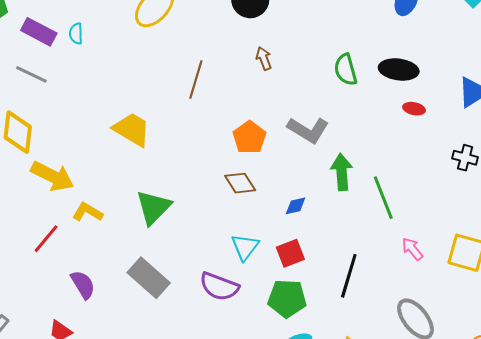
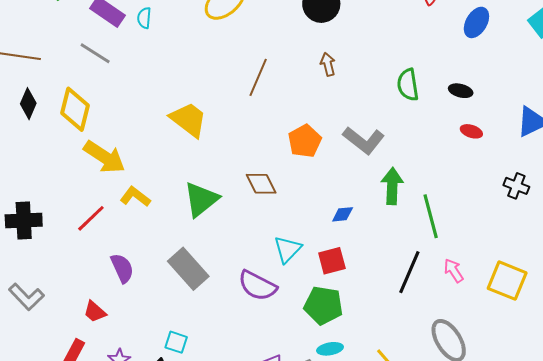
black ellipse: (399, 69) -> (461, 91), size x0.6
brown diamond: (240, 183) -> (261, 184), moved
black line: (349, 276) -> (409, 272), moved

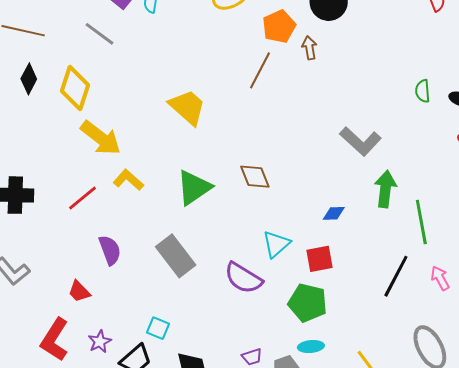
brown arrow: (328, 64) -> (309, 48), moved
green semicircle: (408, 85) -> (423, 91), moved, size x0.7
orange pentagon: (305, 141) -> (279, 26), moved

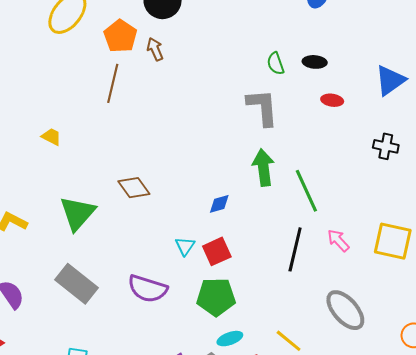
yellow trapezoid: (187, 107) -> (51, 137), size x0.5
gray L-shape: (360, 141) -> (262, 107), moved, turned -123
cyan triangle: (276, 244) -> (185, 246), moved, size x0.7

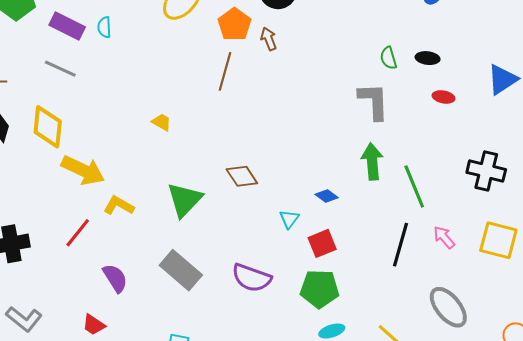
black cross: (386, 146) -> (486, 171), moved, size x1.5
blue diamond: (219, 204) -> (327, 196), turned 50
cyan triangle: (185, 246) -> (289, 219), moved

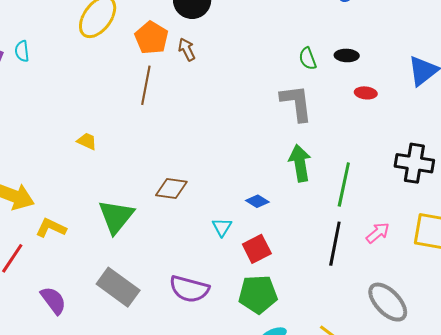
brown diamond: (242, 176) -> (171, 189), turned -44
green line: (414, 186) -> (344, 185), turned 39
pink arrow: (444, 237) -> (378, 233), turned 95

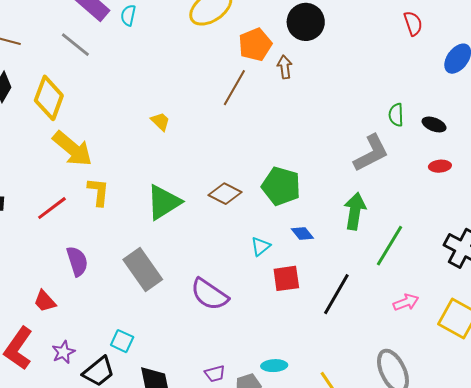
red ellipse: (366, 93) -> (440, 166), turned -30
gray L-shape: (296, 103) -> (371, 153), turned 51
yellow L-shape: (51, 228) -> (98, 192), turned 52
black line: (335, 244) -> (336, 294), moved
green pentagon: (258, 294) -> (281, 186), moved

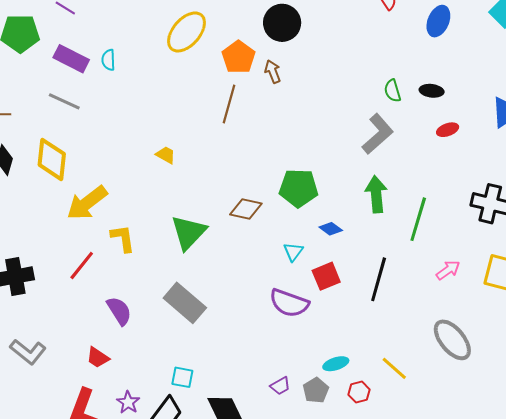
yellow arrow: (72, 149) -> (87, 203), turned 117
purple semicircle: (209, 294) -> (289, 303), moved

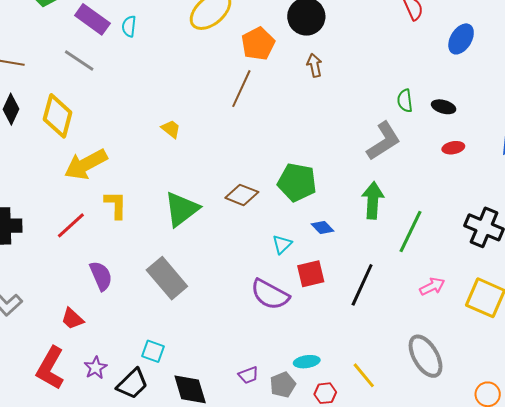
brown arrow: (273, 72) -> (314, 65), moved

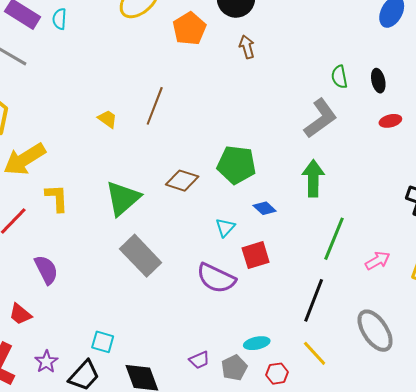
brown line: (241, 89) -> (155, 106), moved
black ellipse: (444, 107) -> (378, 81), turned 65
green line: (410, 232) -> (334, 239), moved
gray rectangle: (167, 278) -> (141, 256), moved
black line: (362, 285) -> (314, 300), moved

